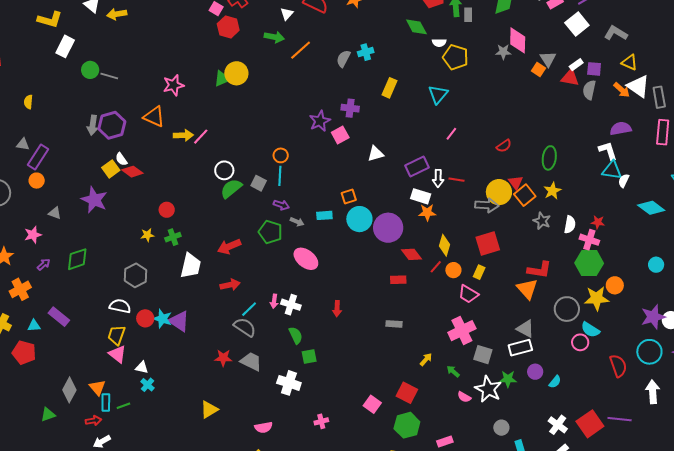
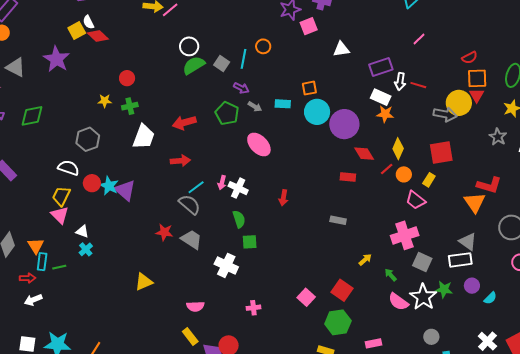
orange circle: (281, 155) -> (263, 46), moved
orange square: (525, 195) -> (477, 78), moved, turned 30
gray triangle: (55, 213) -> (16, 67), size x1.5
pink semicircle: (464, 397) -> (398, 302), size x1.5

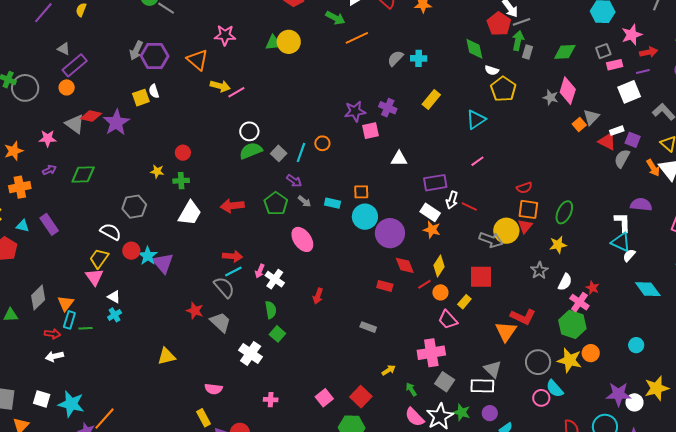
red diamond: (98, 36) -> (91, 116), moved, turned -40
red arrow: (180, 161) -> (232, 256), moved
green square: (250, 242) -> (277, 334), turned 35

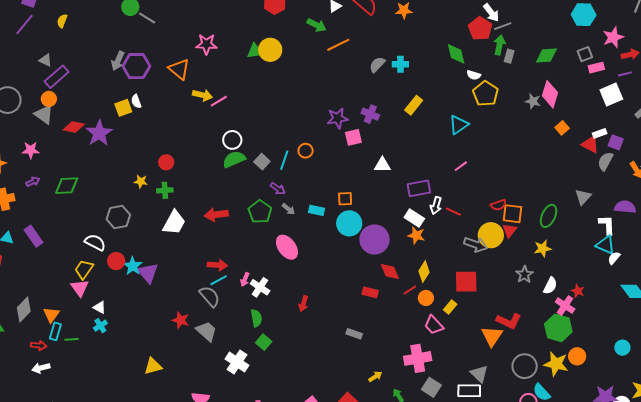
gray triangle: (591, 117) -> (583, 197), moved
gray triangle: (75, 124) -> (44, 114), moved
red semicircle: (524, 188) -> (498, 205), moved

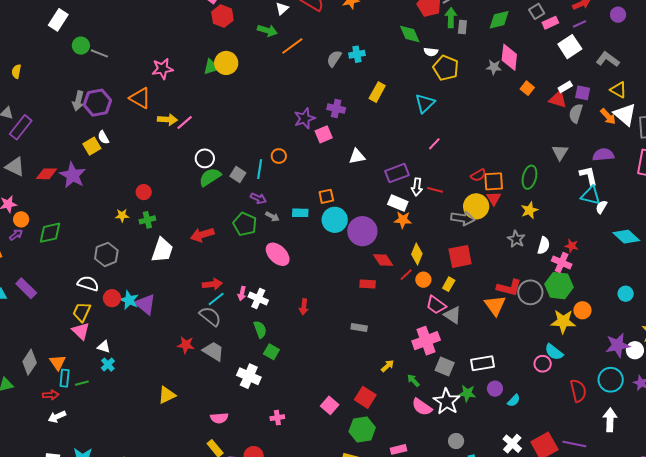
orange circle: (49, 99) -> (21, 219), moved
gray circle: (525, 366) -> (530, 292), moved
gray triangle: (479, 374) -> (453, 315), moved

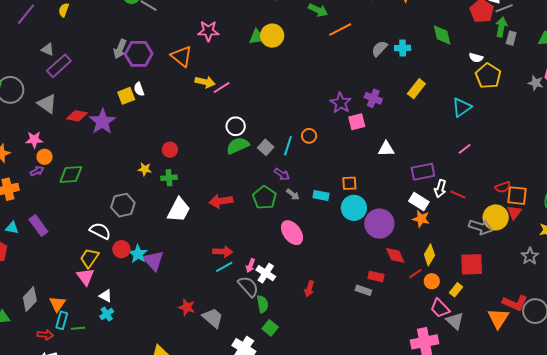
green diamond: (410, 34) -> (442, 35), moved
purple star: (305, 118) -> (341, 103), turned -30
gray semicircle: (210, 316) -> (248, 286), moved
gray rectangle: (359, 328) -> (363, 290), moved

